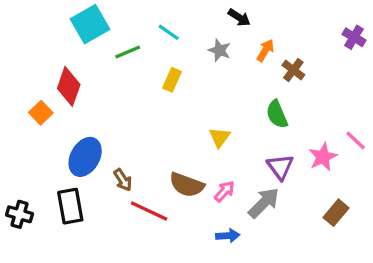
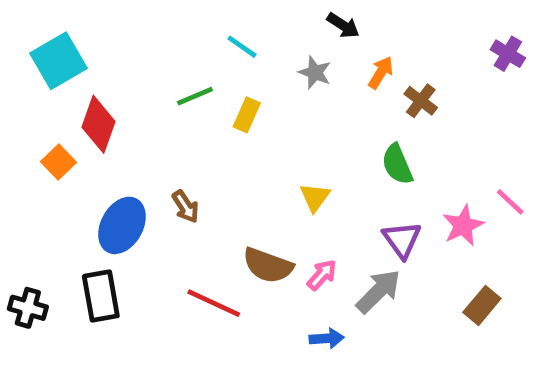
cyan square: (90, 24) -> (58, 61), moved
green line: (128, 52) -> (195, 96), moved
brown arrow: (123, 180) -> (186, 207), moved

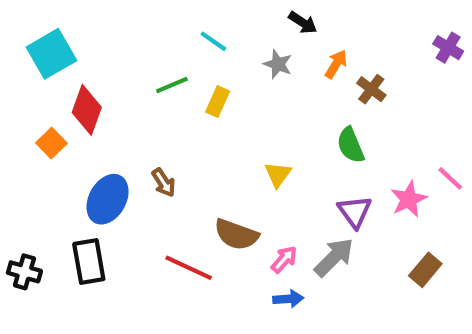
pink arrow: (322, 275) -> (284, 259), moved

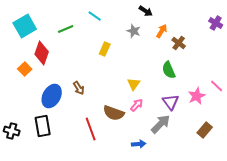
cyan line: (213, 41) -> (95, 16), moved
green line: (172, 85) -> (66, 29), moved
pink arrow: (284, 259) -> (137, 105), moved
red line: (189, 268) -> (91, 129), turned 45

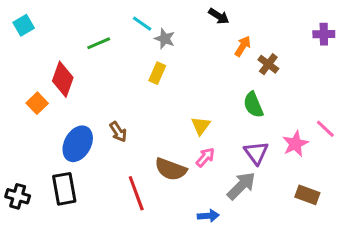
purple cross: (216, 23) -> (324, 34), turned -32
cyan square: (25, 26) -> (24, 25), moved, size x0.6
gray star: (134, 31) -> (165, 39), moved
brown rectangle: (205, 130) -> (307, 195), turned 70

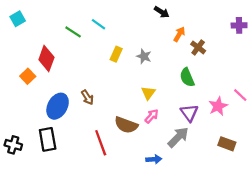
cyan line: (142, 24) -> (98, 24), moved
gray star: (165, 39) -> (144, 56), moved
green line: (99, 43) -> (73, 32), turned 56

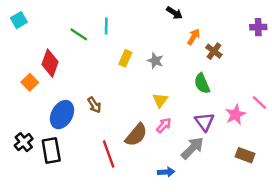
cyan line: (98, 24) -> (106, 26), turned 56
brown semicircle: (126, 125) -> (136, 135), turned -70
black cross: (13, 145) -> (24, 142), moved, turned 35

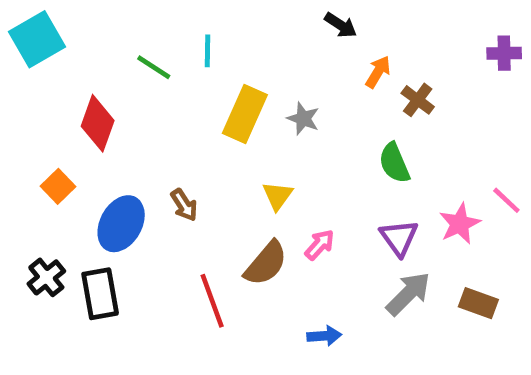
cyan square: (19, 20) -> (37, 39), size x1.6
yellow rectangle: (125, 58) -> (245, 114), size x1.6
orange square: (30, 82) -> (58, 186), moved
yellow triangle: (160, 100) -> (278, 196), moved
gray arrow: (192, 148) -> (408, 294), moved

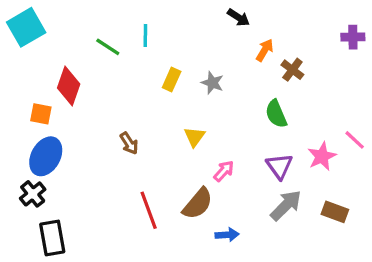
yellow rectangle: (245, 114) -> (172, 80), size x0.6
orange square: (58, 186) -> (41, 114), moved, turned -35
blue ellipse: (121, 224) -> (46, 156), moved
brown semicircle: (266, 263) -> (198, 204), moved
black rectangle: (100, 294) -> (52, 238), moved

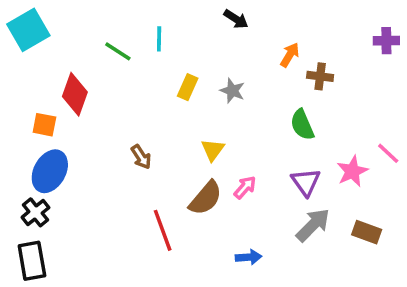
black arrow: (239, 17) -> (236, 19), moved
brown cross: (292, 70) -> (320, 76), turned -30
brown semicircle: (198, 204) -> (206, 198), moved
black rectangle: (52, 238) -> (32, 261), moved

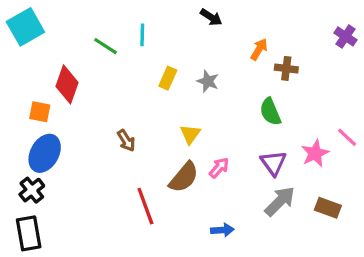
purple cross: (386, 41) -> (345, 36), turned 35

